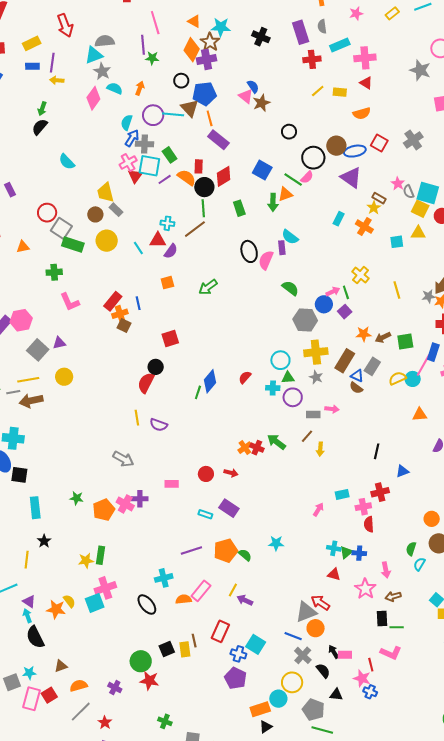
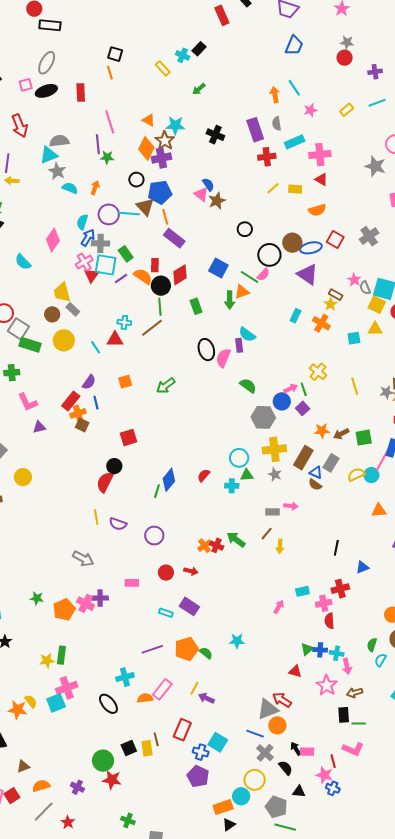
pink diamond: (93, 98) -> (53, 240), moved
purple semicircle: (171, 251) -> (89, 382), moved
purple triangle: (59, 343) -> (39, 427), moved
purple circle: (293, 397) -> (154, 536), moved
cyan cross: (334, 548) -> (337, 653), moved

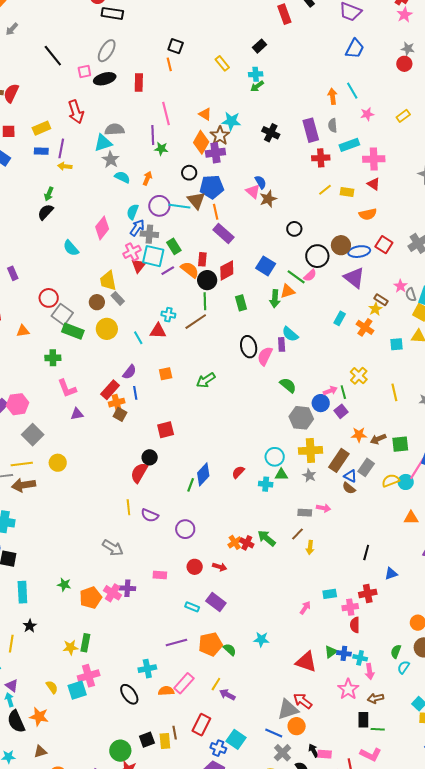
cyan cross: (183, 55) -> (256, 74), moved, turned -32
red triangle: (295, 671) -> (306, 662), moved, size x1.6
orange star: (18, 710) -> (39, 717), moved

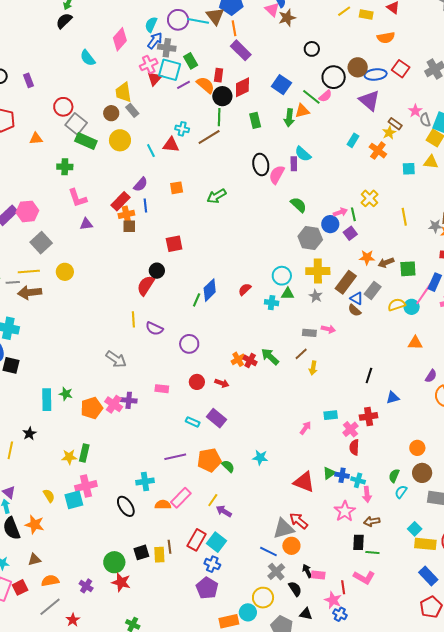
brown square: (120, 414) -> (129, 226), turned -32
cyan rectangle: (22, 592) -> (47, 400), moved
pink cross: (350, 607) -> (350, 429), turned -35
cyan square: (236, 739) -> (216, 542), moved

